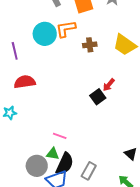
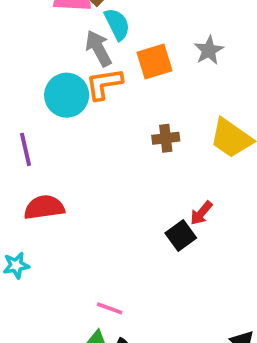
orange L-shape: (66, 29) -> (104, 84), moved
cyan circle: (45, 34) -> (67, 95), moved

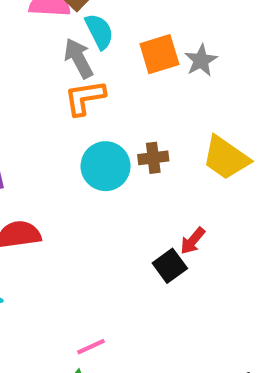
orange square: (155, 62) -> (159, 54), moved
cyan circle: (67, 95) -> (106, 166), moved
pink line: (110, 308) -> (91, 347), turned -45

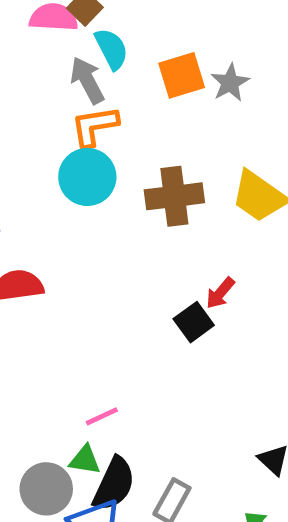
brown cross: (153, 158) -> (174, 196), size x1.6
cyan circle: (106, 166) -> (87, 177), moved

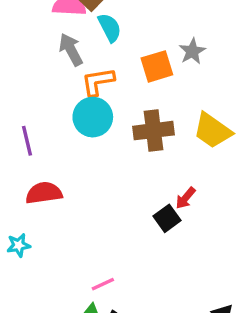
orange square: (182, 75) -> (157, 66), moved
gray arrow: (87, 80) -> (71, 50), moved

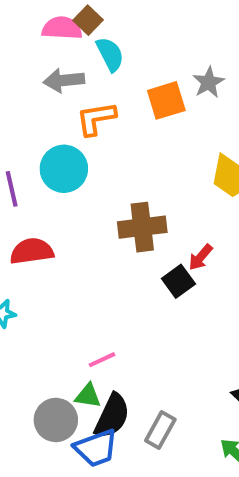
gray arrow: (71, 50) -> (64, 80), turned -68
cyan circle: (93, 117) -> (64, 169), moved
brown cross: (154, 131) -> (142, 227), moved

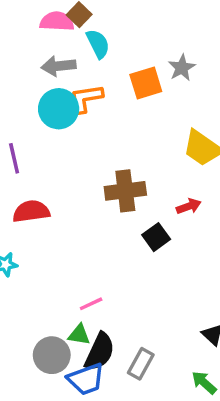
cyan circle: (64, 169) -> (59, 109), moved
red arrow: (201, 257) -> (189, 206), moved, turned -150

